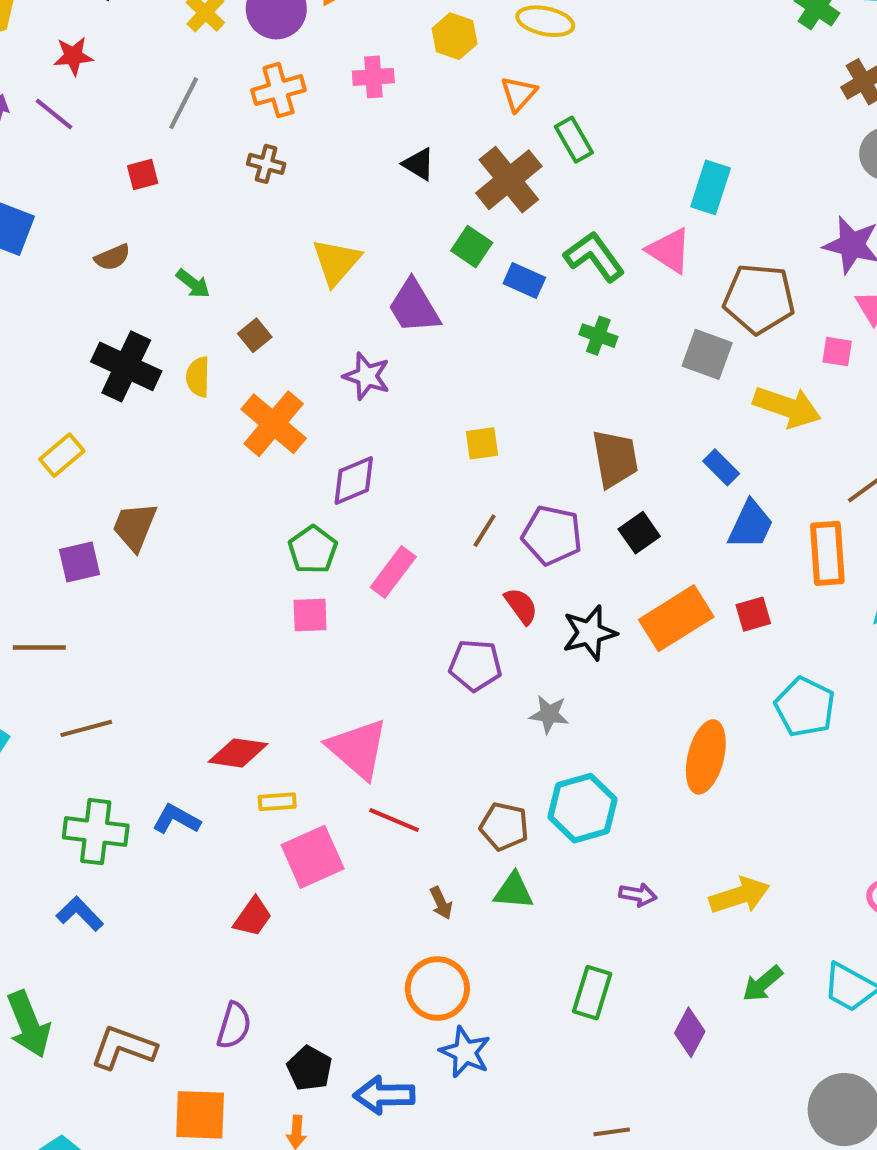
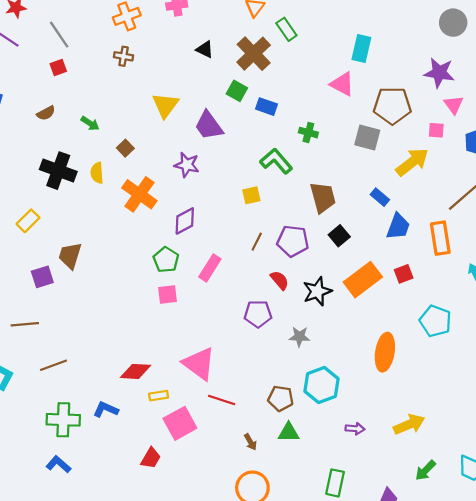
gray line: (184, 103) -> (59, 35), moved, turned -56
green L-shape: (594, 256) -> (276, 161), moved
yellow arrow: (787, 407) -> (412, 162), turned -52

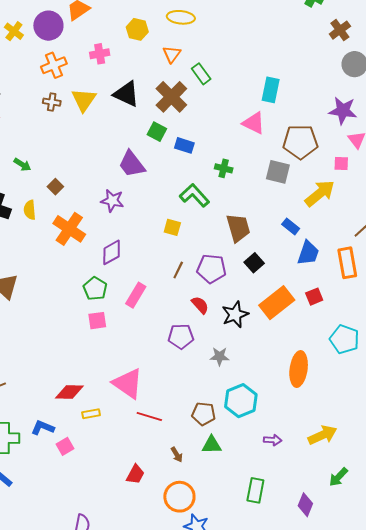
black triangle: (205, 49) -> (126, 94), size x1.6
yellow triangle: (165, 105) -> (84, 100), moved
yellow square: (251, 195) -> (172, 227), turned 30
pink square: (180, 423) -> (65, 446), moved, size x0.6
red trapezoid: (151, 458) -> (135, 474), moved

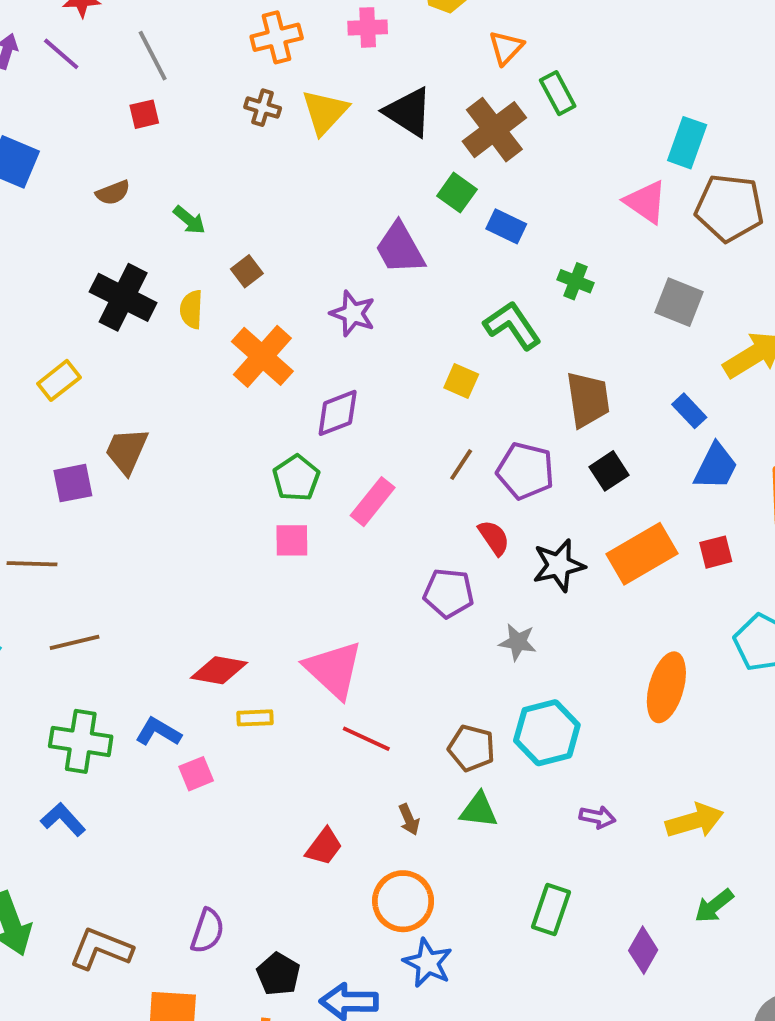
brown pentagon: (300, 142) -> (729, 208), moved

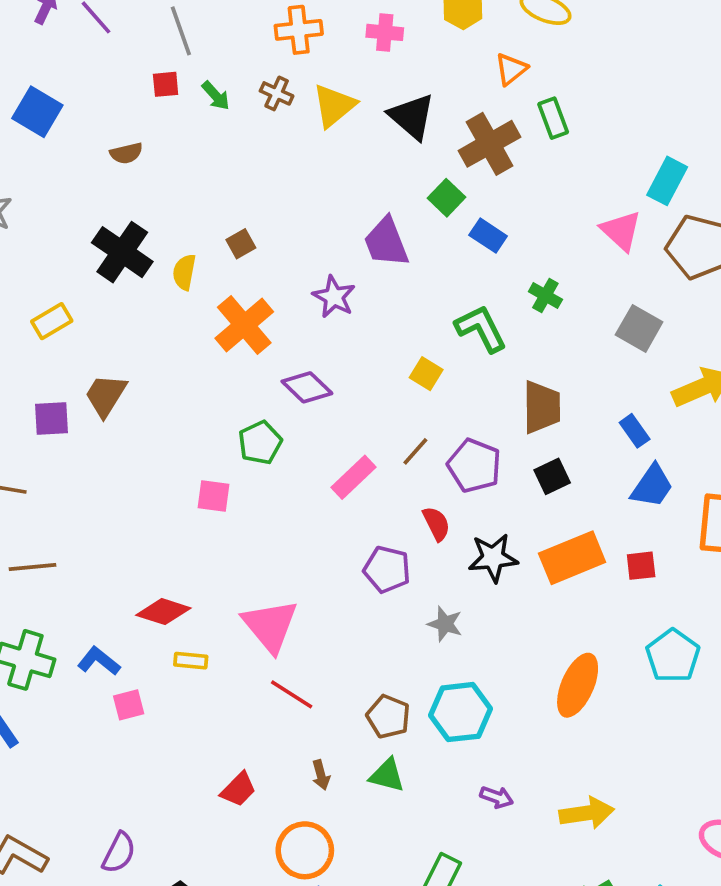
green arrow: (189, 220) -> (216, 96), moved
purple diamond: (338, 413) -> (307, 387), turned 57
pink rectangle: (373, 502) -> (353, 477), moved
pink square: (292, 540) -> (213, 496), moved

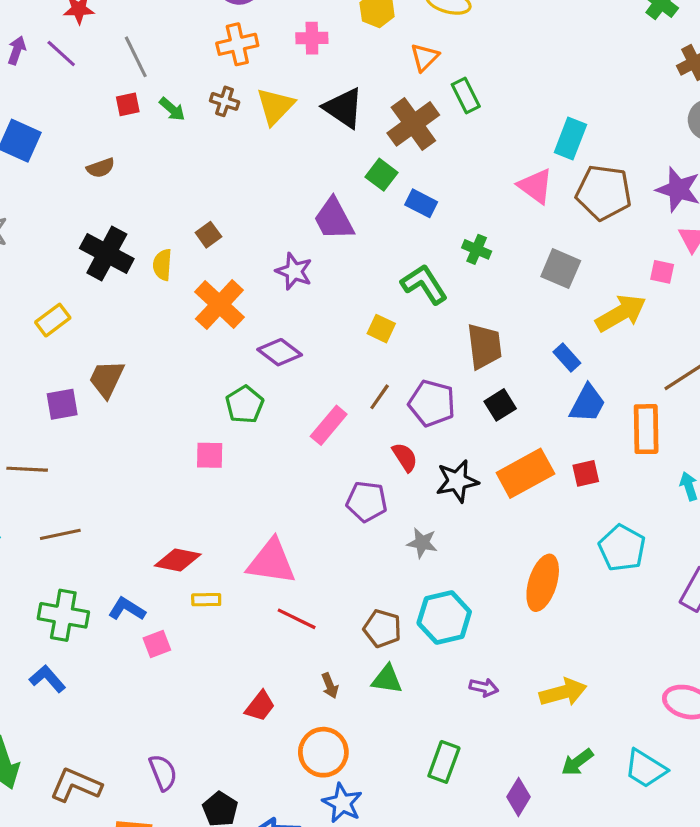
pink triangle: (270, 626) -> (271, 562), turned -36
purple semicircle: (119, 853) -> (163, 773), turned -42

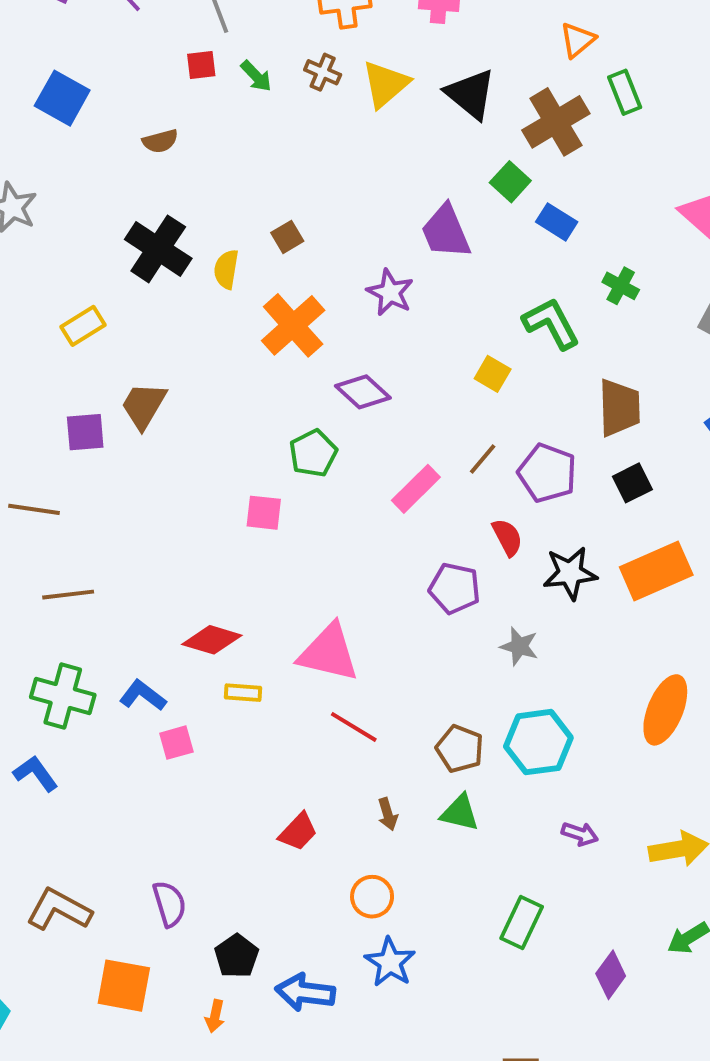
orange circle: (323, 752) -> (372, 897), size x0.7

